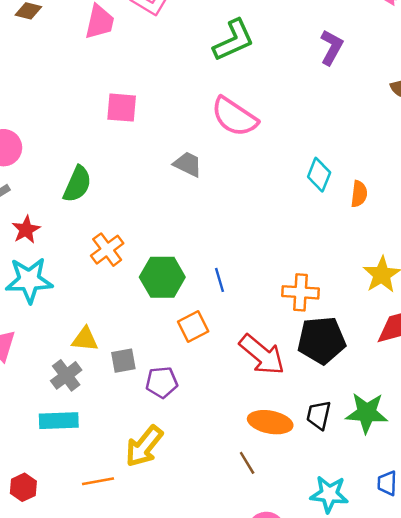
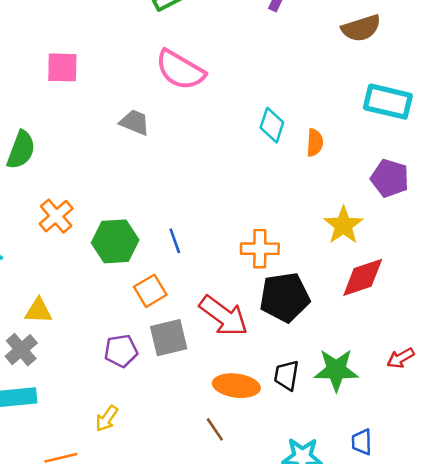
gray square: (123, 361) -> (169, 338), moved, size x1.4
yellow arrow: (144, 446) -> (107, 418), size x0.6

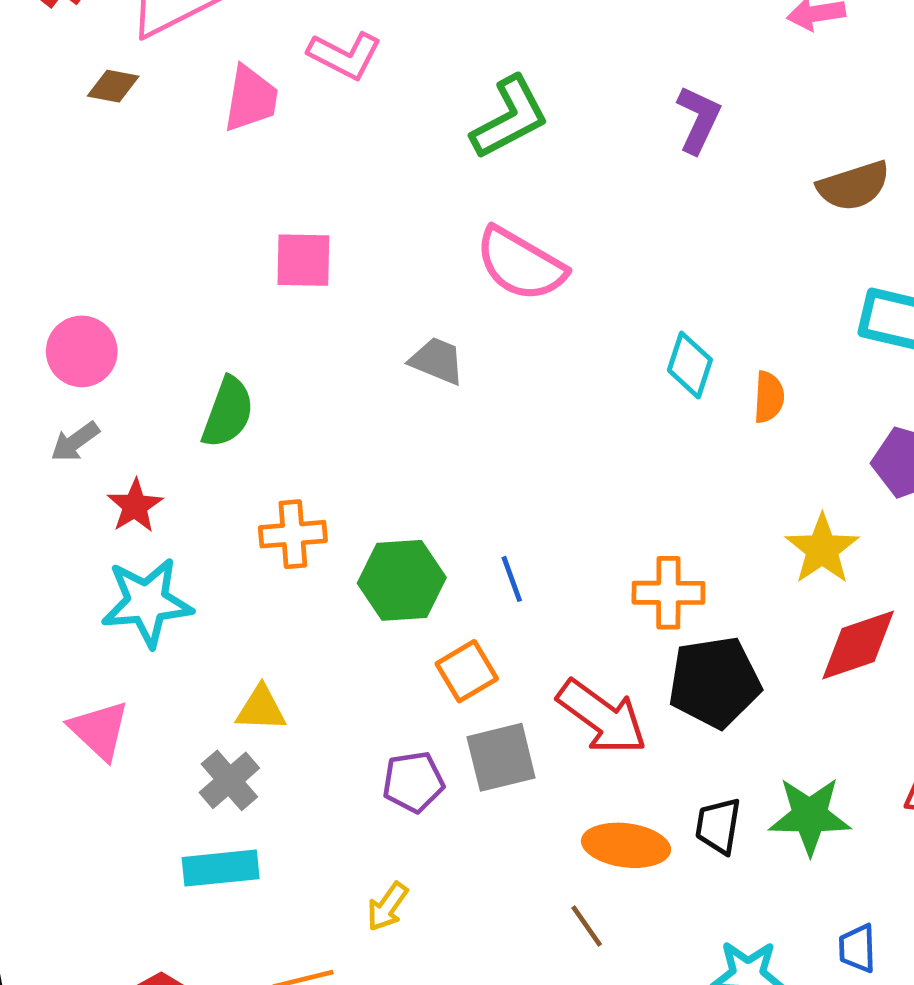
orange cross: (56, 216) -> (293, 534), turned 36

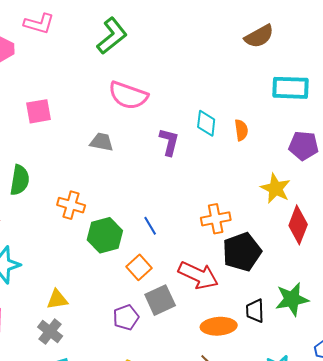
purple L-shape: (698, 120) -> (169, 142), moved
orange cross: (293, 534) -> (71, 205), moved, turned 32
red diamond: (858, 645) -> (298, 225), turned -39

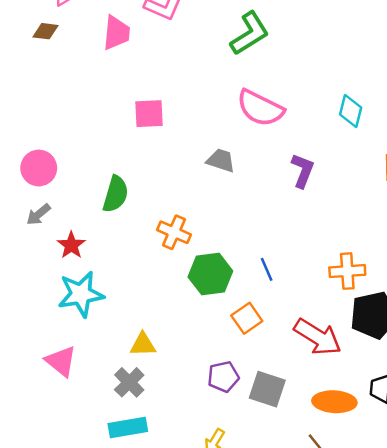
cyan diamond: (206, 123) -> (351, 111), moved
gray square: (160, 300) -> (267, 389), moved, turned 36

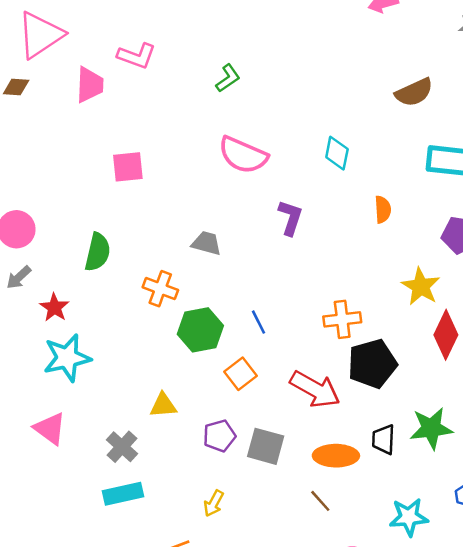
green L-shape: (250, 33) -> (228, 78), size x0.6
gray trapezoid: (221, 160) -> (206, 243), moved
yellow triangle: (143, 345) -> (163, 405), moved

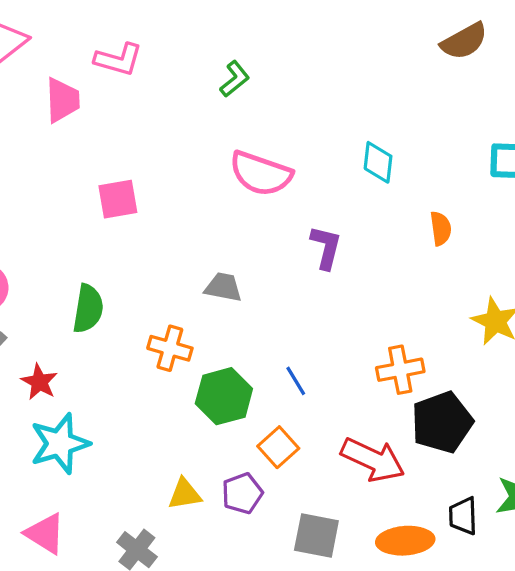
brown semicircle: (414, 92) -> (464, 41), moved
purple pentagon: (219, 436) -> (242, 493), moved

